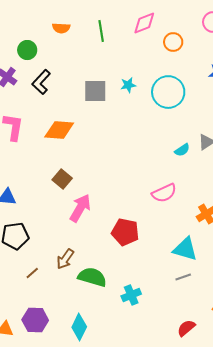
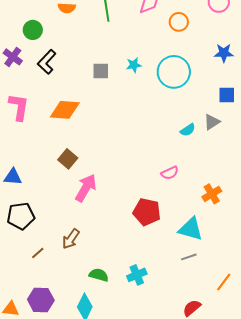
gray square: (95, 91) -> (101, 71), size x0.7
pink semicircle: (164, 193) -> (170, 173), size x0.7
red pentagon: (125, 232) -> (147, 212), moved
green semicircle: (92, 277) -> (99, 275), moved, size x0.7

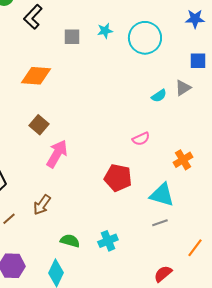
black L-shape: (47, 62) -> (33, 17), moved

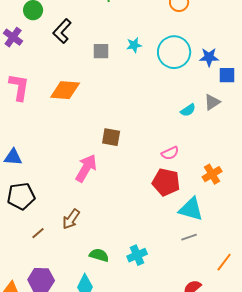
blue star: (195, 19) -> (209, 57), moved
brown square: (39, 125) -> (111, 137), moved, turned -30
red pentagon: (118, 178) -> (166, 182), moved

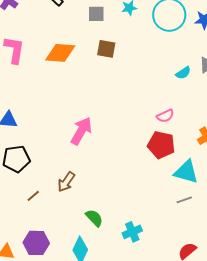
brown square: (111, 137) -> (106, 49), moved
green semicircle: (99, 255) -> (94, 218), turned 30
cyan cross: (137, 255) -> (132, 232), moved

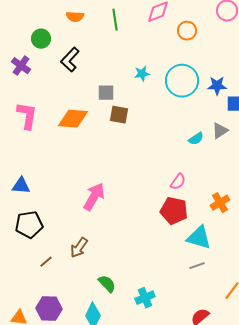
gray square: (96, 14) -> (106, 93), moved
pink semicircle: (165, 116) -> (178, 182), turned -30

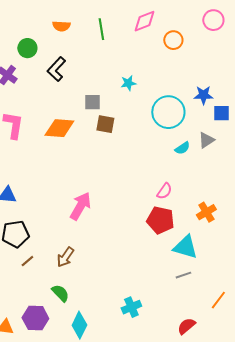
cyan circle: (182, 81) -> (168, 112), moved
brown line: (46, 262) -> (27, 261), moved
green semicircle: (107, 284) -> (60, 293), moved

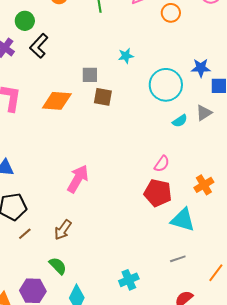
black L-shape: (56, 69) -> (39, 46), moved
gray line: (183, 275) -> (178, 259), moved

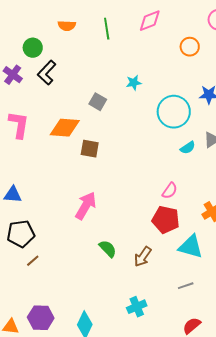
orange circle: (171, 13) -> (190, 47), moved
gray square: (90, 75) -> (98, 102), turned 30
brown square: (103, 97) -> (90, 149), moved
brown arrow: (63, 230) -> (143, 257), moved
green semicircle: (58, 266) -> (108, 249), moved

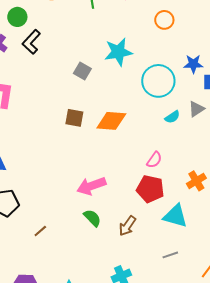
orange circle: (190, 47) -> (164, 20), moved
cyan star: (134, 83) -> (118, 52), size x1.8
orange diamond: (65, 128) -> (111, 121), moved
pink arrow: (86, 206) -> (91, 186), moved, turned -140
brown line: (33, 261) -> (40, 231), moved

